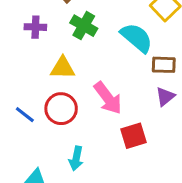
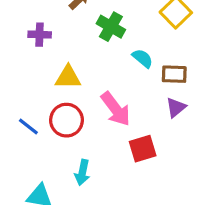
green cross: (84, 26) -> (111, 27), moved
cyan semicircle: (137, 38) -> (143, 58), moved, size x0.6

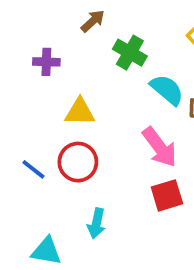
cyan semicircle: (143, 58) -> (167, 90), size x1.4
pink arrow: (116, 109) -> (160, 147), moved

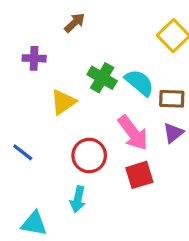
green cross: (130, 53) -> (102, 78), moved
yellow triangle: (80, 112) -> (63, 102), turned -36
red circle: (78, 162) -> (89, 156), moved

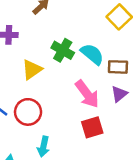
red circle: (89, 156) -> (28, 112), moved

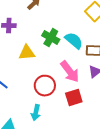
yellow triangle: (32, 70) -> (27, 53), turned 30
red circle: (28, 112) -> (45, 86), moved

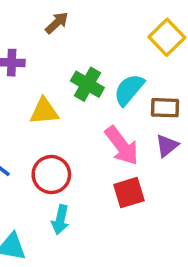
cyan semicircle: (74, 41) -> (129, 90), turned -90
red circle: (45, 86) -> (51, 175), moved

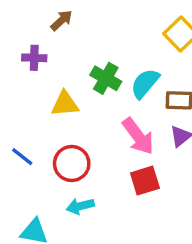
brown arrow: (57, 23) -> (61, 20), moved
cyan arrow: (60, 220) -> (80, 206), turned 64

